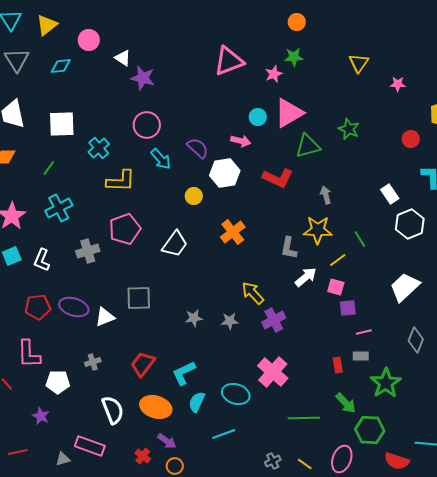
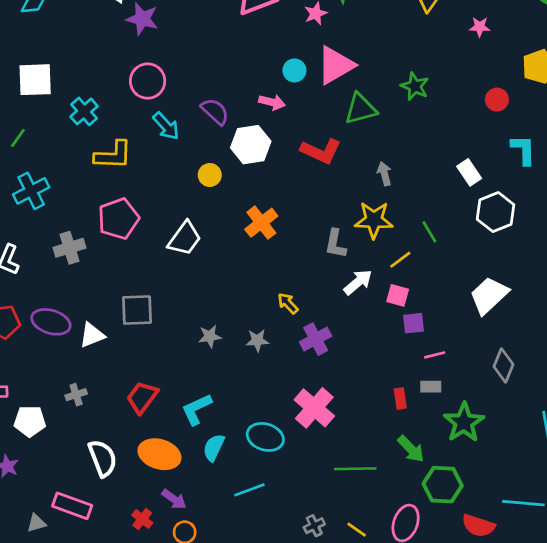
yellow arrow: (253, 293) -> (288, 303), size x0.7

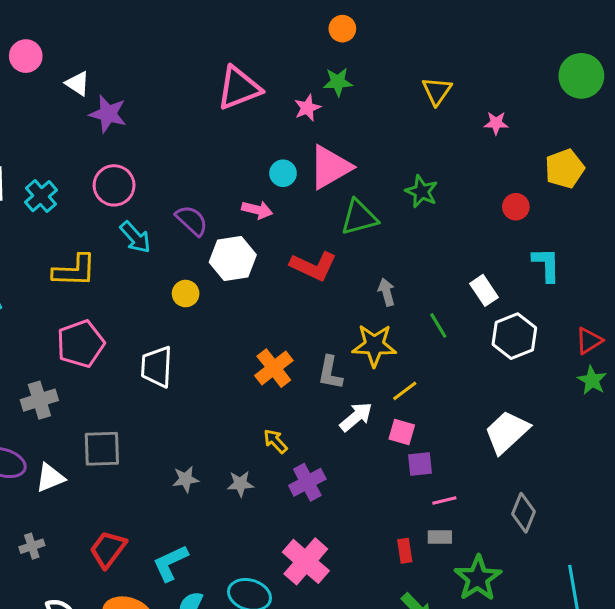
cyan cross: (84, 111) -> (41, 196), moved
orange cross: (261, 223) -> (274, 368), moved
green line: (429, 232) -> (438, 325), moved
white trapezoid: (185, 238) -> (157, 367), turned 147
gray cross: (69, 248) -> (39, 400), moved

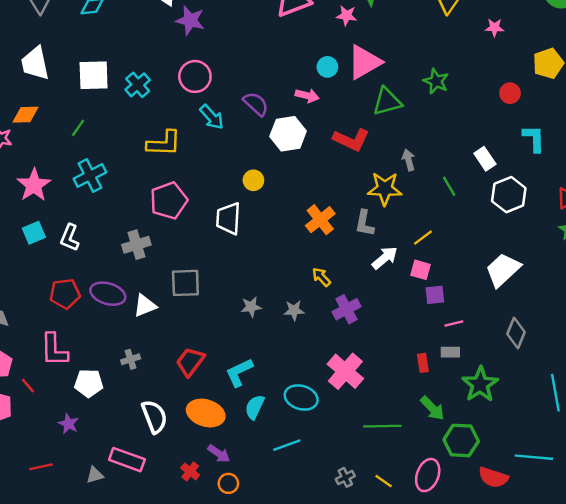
pink star: (307, 108) -> (347, 16), turned 30
yellow circle: (186, 294) -> (253, 180), moved
yellow star: (374, 345) -> (385, 189), moved

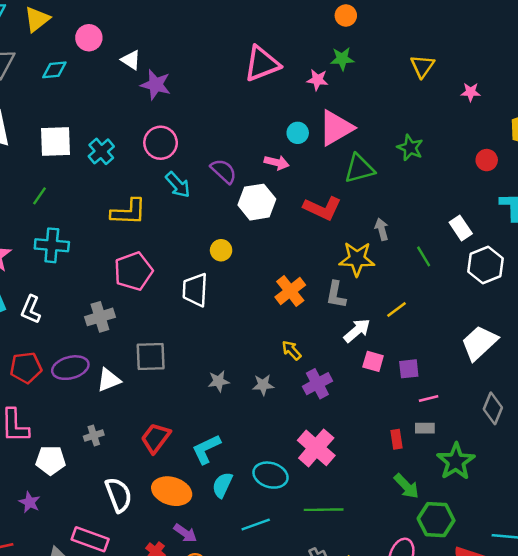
cyan cross: (90, 176) -> (52, 245), turned 32
pink square: (421, 270) -> (373, 361), moved
purple ellipse: (108, 294) -> (70, 368), turned -32
green line: (382, 426) -> (324, 510), moved

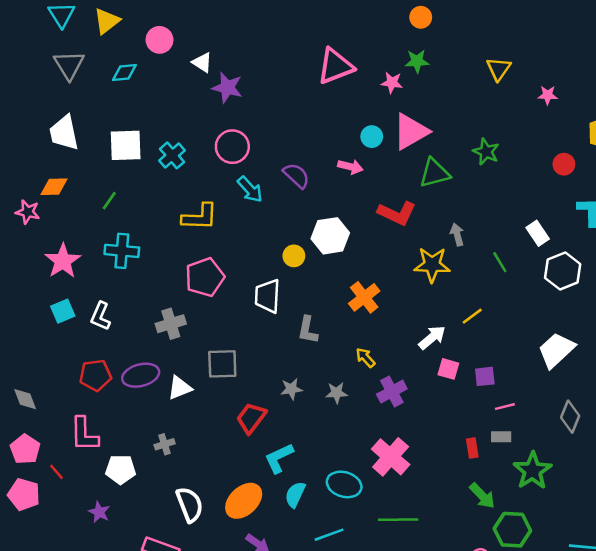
white hexagon: (257, 202) -> (330, 236), moved
gray L-shape: (336, 295) -> (308, 330), moved
red trapezoid: (156, 438) -> (251, 418), moved
orange ellipse: (172, 491) -> (244, 501), turned -60

